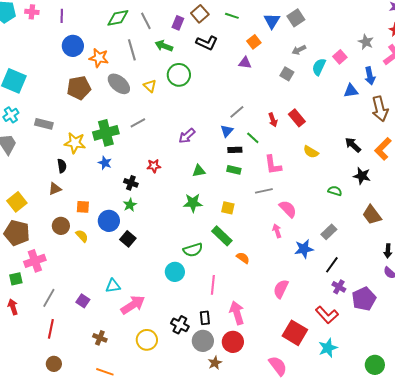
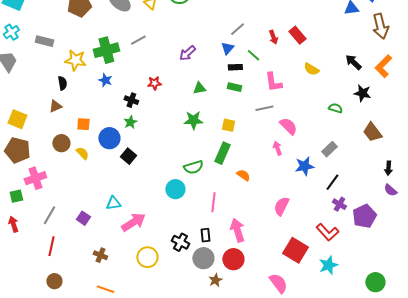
yellow square: (17, 202) -> (17, 119), turned -30
green rectangle: (222, 236) -> (222, 153), turned 70

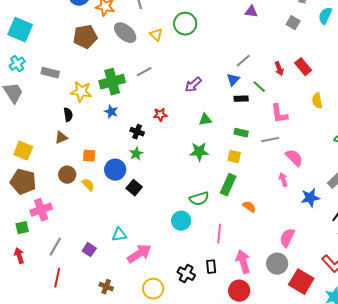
yellow semicircle: (311, 69) -> (317, 101), turned 49
green rectangle: (234, 87) -> (241, 133), moved
gray circle: (203, 258) -> (277, 264), moved

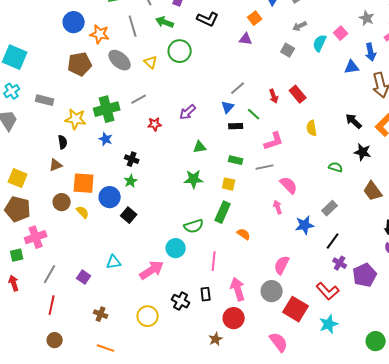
pink L-shape: (279, 114) -> (274, 141), turned -100
red star: (160, 115) -> (155, 124), moved
orange square: (89, 156) -> (84, 183), size x1.6
pink arrow: (139, 254) -> (152, 270), moved

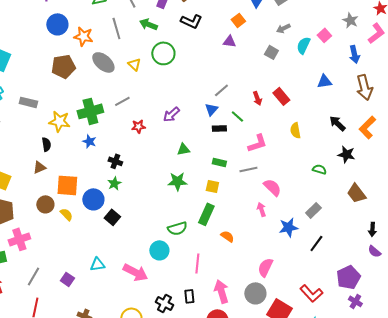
blue triangle: (352, 67) -> (324, 81), moved
purple cross: (340, 263) -> (355, 301), moved
pink arrow: (152, 270) -> (135, 272), turned 60

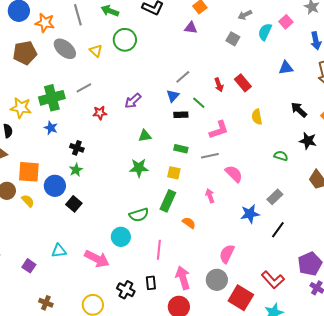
pink arrow: (261, 209) -> (210, 196), moved

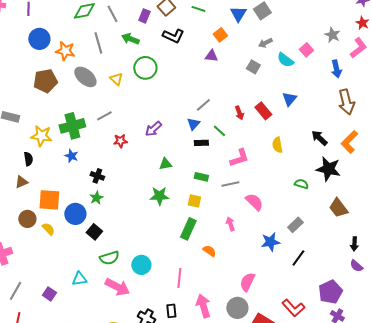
cyan semicircle: (265, 32) -> (285, 60), turned -78
blue triangle: (286, 68) -> (289, 99), moved, turned -42
black star: (308, 141) -> (328, 169), size x1.4
green semicircle: (139, 215) -> (109, 258), moved

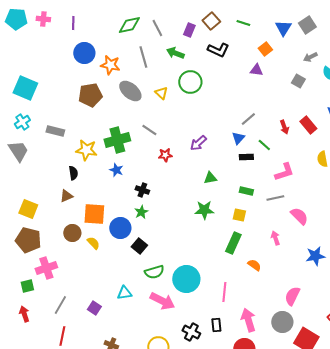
gray line: (104, 116) -> (149, 130), turned 63
cyan circle: (141, 265) -> (186, 279), size x1.4

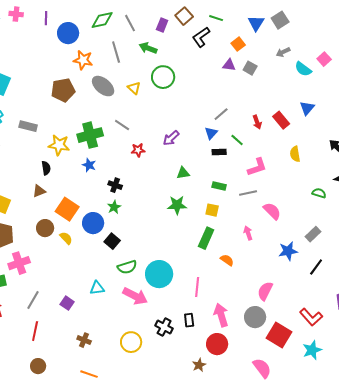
black L-shape: (218, 50) -> (201, 37), moved, turned 120
blue circle: (84, 53) -> (68, 33), moved
gray square: (298, 81) -> (250, 68), moved
orange square: (94, 214) -> (67, 209), turned 30

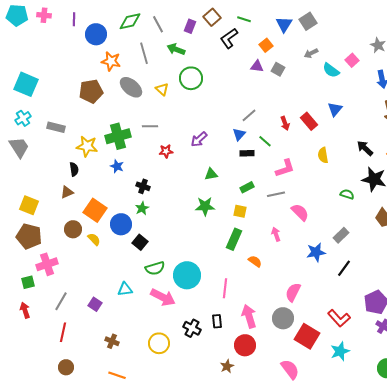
gray line: (122, 125) -> (150, 126), turned -35
green rectangle: (219, 186) -> (247, 187), turned -40

